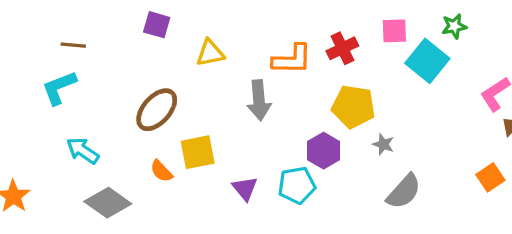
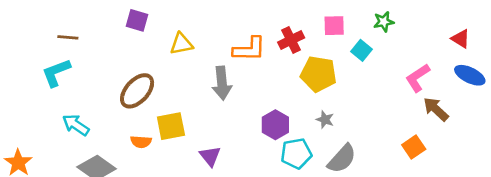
cyan square: (427, 61) -> (362, 50), size x0.6
yellow pentagon: (353, 107) -> (318, 74), moved
orange semicircle: (161, 171) -> (141, 142), turned -42
cyan pentagon: (297, 185) -> (296, 154), moved

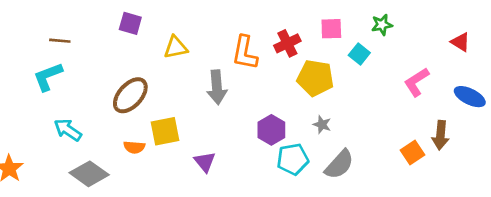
orange L-shape: (249, 49) -> (245, 53), turned 100
blue ellipse: (470, 75) -> (470, 97), moved
brown arrow: (436, 109) -> (440, 135), moved, turned -128

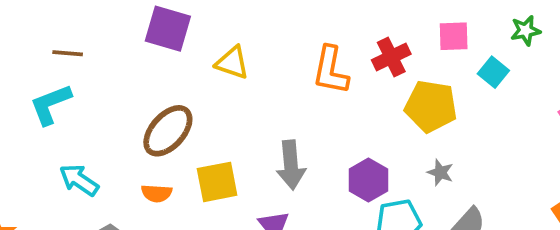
purple square: (130, 23) -> (168, 29), size x1.4
yellow triangle: (176, 47) -> (232, 63), turned 30
gray arrow: (217, 87) -> (291, 165), moved
orange semicircle: (134, 147) -> (157, 193), moved

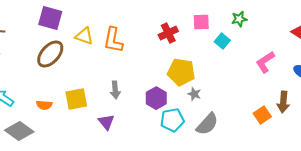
orange L-shape: (331, 70) -> (113, 40), moved
yellow pentagon: (431, 106) -> (181, 72), moved
brown ellipse: (168, 131) -> (50, 54), moved
gray arrow: (291, 165) -> (115, 90), size x0.7

